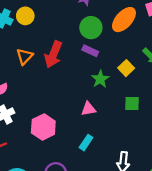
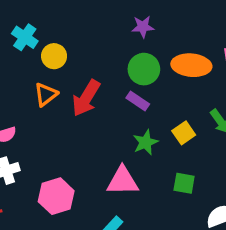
yellow circle: (25, 16) -> (54, 56), moved
orange ellipse: (124, 20) -> (191, 65), turned 44
pink triangle: (88, 109) -> (123, 181), size x1.5

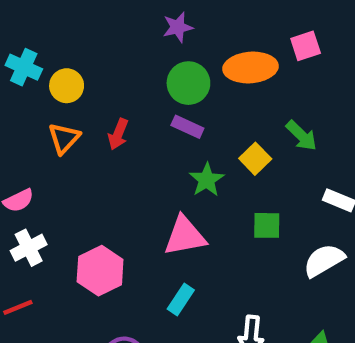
red arrow: (86, 98) -> (118, 134), size x0.6

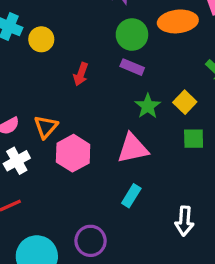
orange triangle: (64, 138) -> (46, 127), moved
yellow square: (255, 159) -> (185, 102), moved
pink hexagon: (100, 271) -> (73, 153), moved

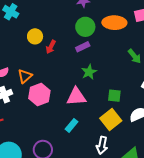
yellow circle: (41, 39) -> (35, 36), moved
purple rectangle: (132, 67) -> (83, 47), turned -56
yellow square: (185, 102) -> (111, 120), moved, size x1.5

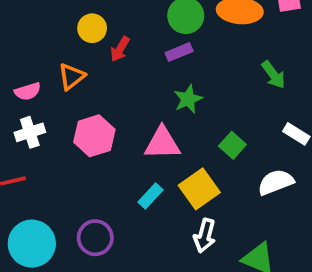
orange triangle: (25, 76) -> (71, 77), moved
green square: (114, 96) -> (232, 145), turned 32
yellow square: (111, 120) -> (199, 189), moved

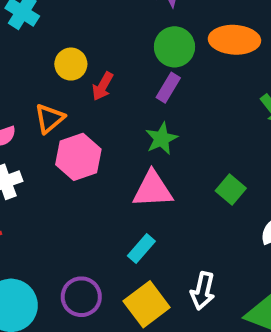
purple rectangle: (179, 52) -> (168, 88), turned -35
green star: (188, 99) -> (161, 139), moved
pink hexagon: (94, 136) -> (78, 157), moved
yellow square: (199, 189) -> (147, 304), moved

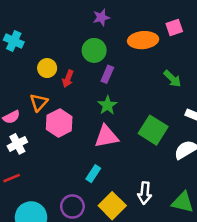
green circle: (174, 47) -> (94, 50), moved
green square: (231, 190) -> (153, 130), size x1.6
cyan rectangle: (141, 249) -> (93, 174), moved

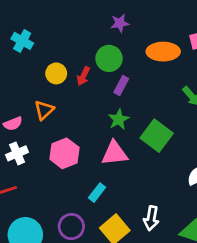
red arrow: (68, 79) -> (83, 76), moved
pink hexagon: (59, 123) -> (64, 153), moved
green square: (153, 130) -> (157, 136), moved

